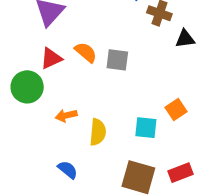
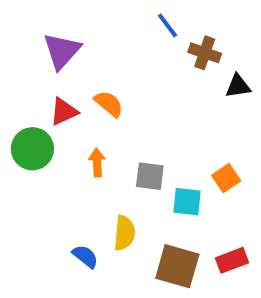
gray square: (117, 60) -> (150, 176), moved
orange arrow: (66, 116) -> (97, 162), moved, turned 100
yellow semicircle: (98, 132) -> (124, 233), moved

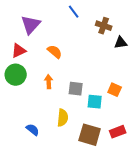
blue line: (167, 25) -> (74, 12), moved
red triangle: (64, 112) -> (19, 51), moved
orange square: (226, 178) -> (115, 90), turned -32
blue semicircle: (85, 256) -> (33, 130), moved

